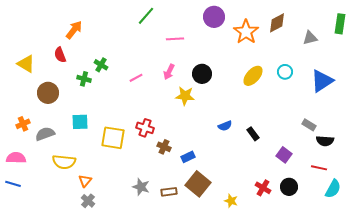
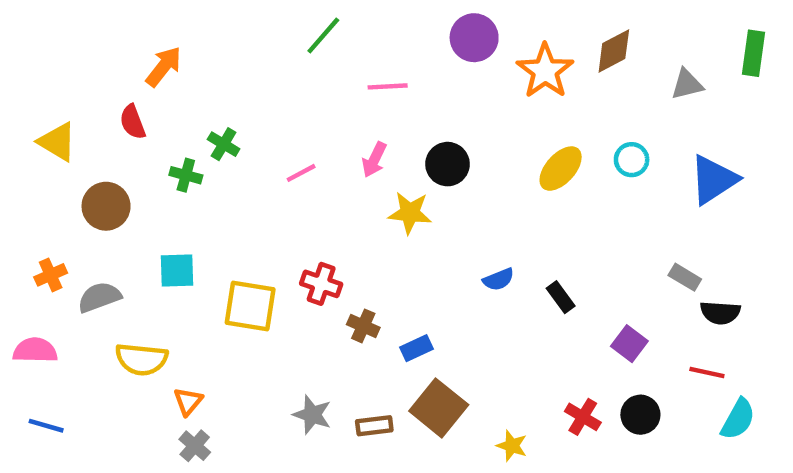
blue line: (13, 184) -> (46, 426), moved

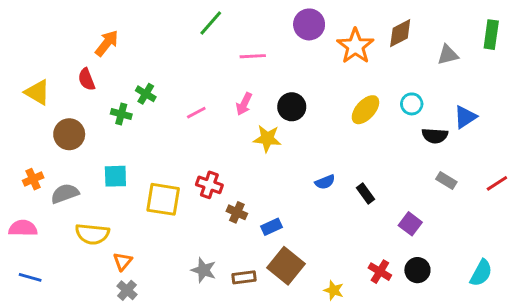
blue triangle: (714, 180) -> (465, 117), size x0.7
black semicircle: (720, 313) -> (435, 136), moved
red line: (707, 373) -> (497, 183), moved, turned -45

